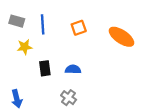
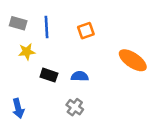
orange ellipse: (121, 37) -> (133, 60), moved
black rectangle: (45, 68) -> (49, 75), turned -63

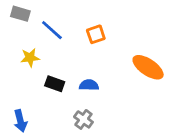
gray rectangle: (18, 23) -> (20, 14), moved
blue line: (46, 27) -> (52, 30), turned -45

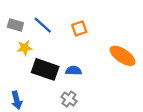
gray rectangle: (20, 14) -> (15, 25), moved
black rectangle: (55, 84) -> (45, 69), size x1.6

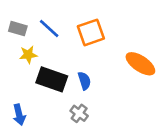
orange square: (79, 28) -> (91, 32), size x1.5
blue semicircle: (74, 71) -> (84, 81), turned 70

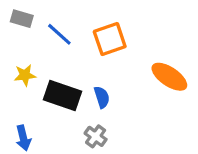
gray rectangle: (18, 29) -> (22, 19), moved
yellow star: (28, 55) -> (25, 75), moved

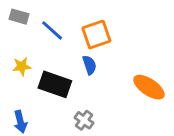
orange ellipse: (169, 77) -> (149, 87), moved
blue semicircle: (102, 97) -> (90, 65), moved

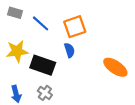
yellow star: (22, 66) -> (17, 51), size x1.5
gray cross: (84, 120) -> (45, 93), moved

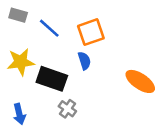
gray cross: (45, 93) -> (67, 109), moved

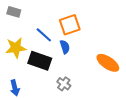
blue line: (49, 28) -> (44, 35), moved
gray cross: (67, 109) -> (64, 84), moved

